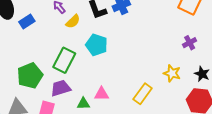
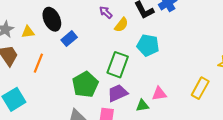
blue rectangle: (27, 22) -> (69, 39), moved

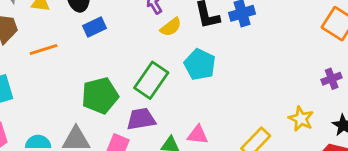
orange line: (38, 63) -> (44, 50), turned 36

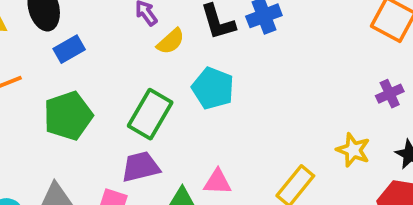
green pentagon: (100, 96) -> (68, 116), moved

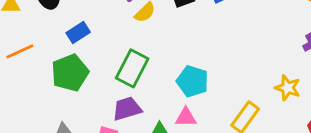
blue rectangle: (69, 49) -> (78, 33), moved
cyan pentagon: (213, 88) -> (192, 81), moved

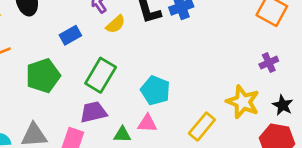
blue rectangle: (78, 33) -> (70, 35), moved
yellow star: (288, 88) -> (243, 102), size x1.4

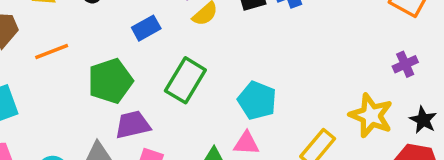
purple trapezoid: (93, 112) -> (133, 125), moved

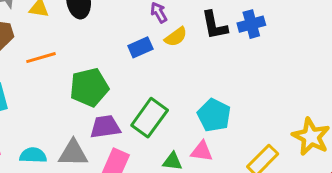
blue rectangle: (146, 28) -> (140, 47), moved
green rectangle: (185, 80) -> (150, 118), moved

